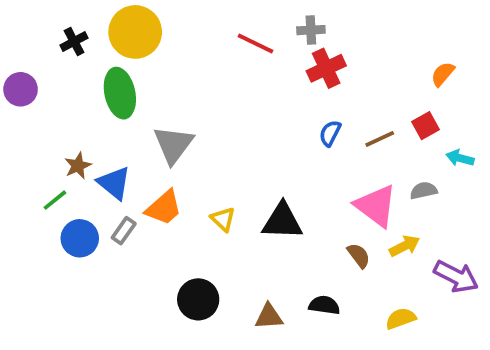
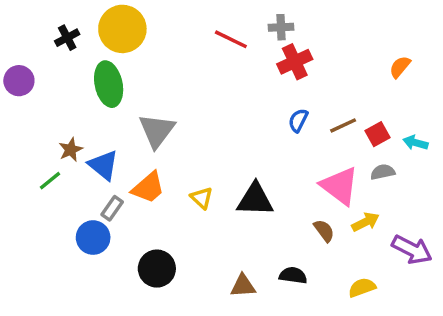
red square: (426, 126) -> (378, 134), moved
blue circle: (80, 238) -> (93, 238), moved
black circle: (198, 299) -> (157, 269), moved

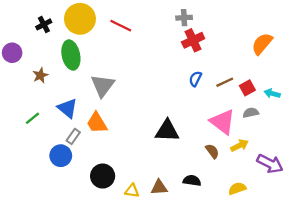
red line: (231, 39) -> (121, 26), moved
orange semicircle: (400, 67) -> (262, 44), size x1.5
brown star: (71, 150) -> (40, 75), moved
orange trapezoid: (148, 188) -> (97, 123), turned 100
yellow triangle: (202, 198) -> (132, 191), moved, turned -35

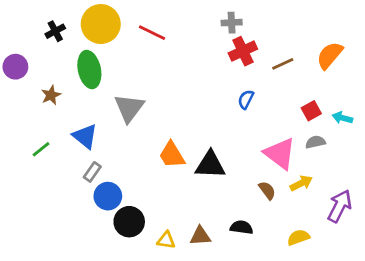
brown line: (225, 82) -> (283, 64), moved
orange trapezoid: (97, 123) -> (172, 155), moved
blue circle: (61, 156) -> (108, 196), moved
purple arrow: (270, 164) -> (340, 206), turned -90

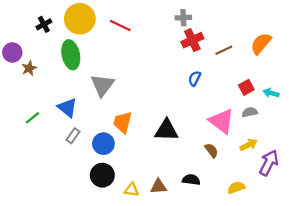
brown star: (51, 95) -> (29, 68), moved
orange trapezoid: (172, 155) -> (123, 122), moved, turned 45
yellow arrow: (301, 183) -> (249, 145), moved
blue circle: (108, 196) -> (103, 144), moved

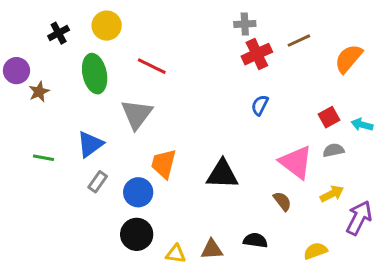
yellow circle: (80, 19) -> (107, 26), size x0.7
red line: (120, 26) -> (152, 66), moved
brown line: (224, 50) -> (299, 41), moved
blue triangle: (67, 108) -> (90, 144), turned 45
green line: (33, 118) -> (44, 158), turned 49

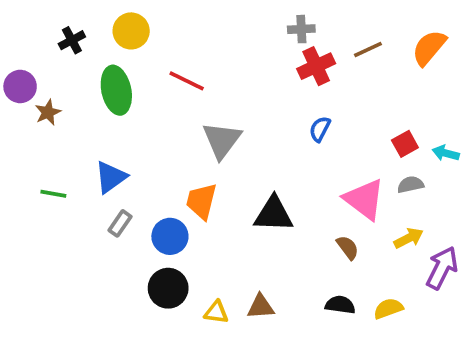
orange semicircle: (348, 59) -> (429, 48), moved
gray triangle: (137, 114) -> (222, 140), moved
black semicircle: (255, 240) -> (340, 305), moved

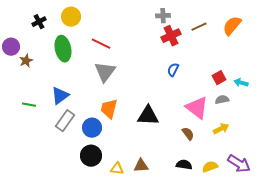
gray triangle: (222, 140) -> (105, 72), moved
gray rectangle: (120, 223) -> (65, 121), size x1.5
purple arrow: (442, 268) -> (239, 164), moved, turned 95

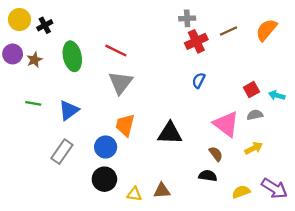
yellow circle: (71, 17) -> (19, 20), moved
brown star: (26, 61) -> (34, 60), moved
green line: (29, 105) -> (33, 103), moved
gray rectangle: (65, 121) -> (62, 152), moved
black semicircle: (184, 165) -> (208, 176), moved

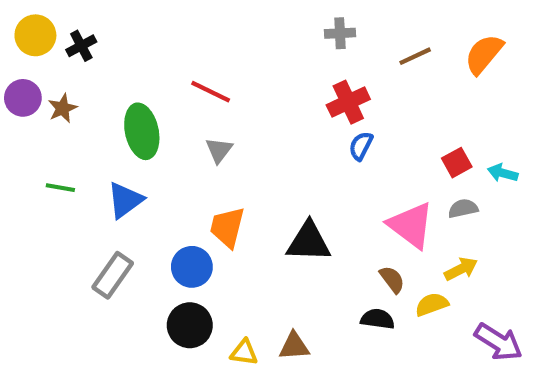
red cross: (196, 41) -> (348, 102), moved
green ellipse: (72, 56) -> (142, 131), moved
gray triangle: (121, 83) -> (219, 150), size x0.6
yellow semicircle: (241, 192) -> (432, 304), moved

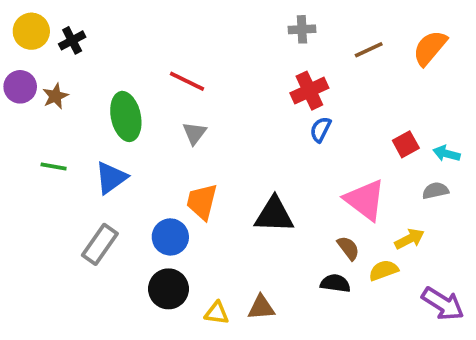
gray semicircle: (463, 208) -> (435, 191), moved

